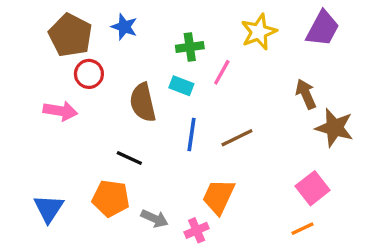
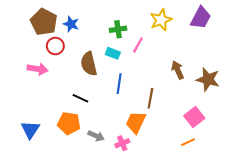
blue star: (124, 27) -> (71, 24), moved
brown arrow: (306, 94) -> (178, 70), moved
brown line: (237, 138) -> (150, 98), moved, turned -54

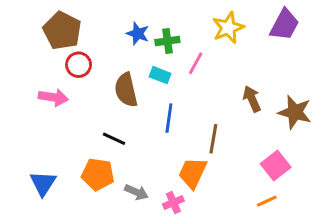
blue star: (71, 24) -> (138, 34), moved

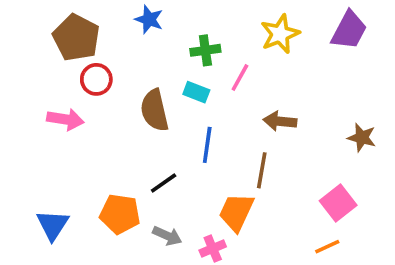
blue star: (138, 34) -> (149, 19), moved
brown arrow: (252, 99) -> (280, 121), moved, turned -60
brown star: (295, 112) -> (362, 138), size x0.7
black line: (114, 139) -> (164, 183), moved, turned -60

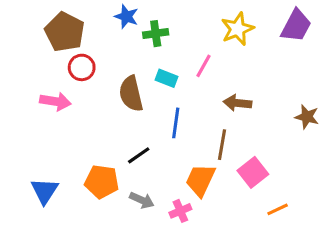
green cross: (205, 50) -> (156, 34), moved
pink square: (338, 203) -> (253, 172), moved

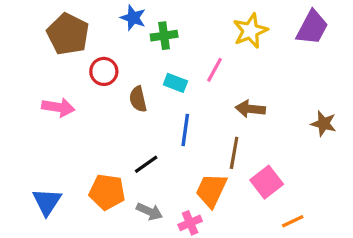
red circle: (82, 67) -> (104, 71), moved
brown semicircle: (131, 94) -> (138, 99), size x0.7

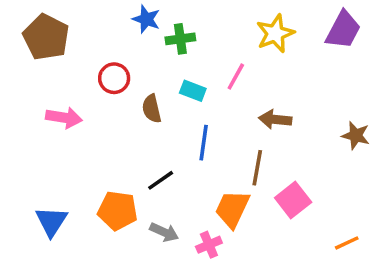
brown pentagon: (68, 34) -> (46, 37), moved
orange line: (293, 221) -> (347, 243), moved

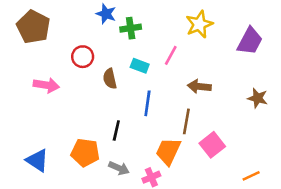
purple trapezoid: (343, 30) -> (250, 41), moved
black line: (161, 180) -> (116, 131), turned -42
blue triangle: (51, 221) -> (37, 160), turned -30

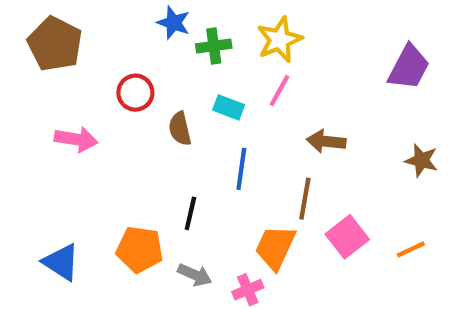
yellow star: (199, 24) -> (279, 40), moved
orange line: (251, 176) -> (411, 249), moved

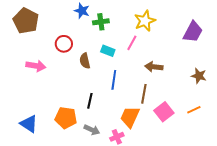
yellow star: (279, 40) -> (145, 21), moved
orange line: (411, 249) -> (194, 110), moved

